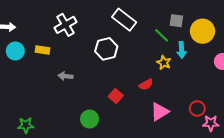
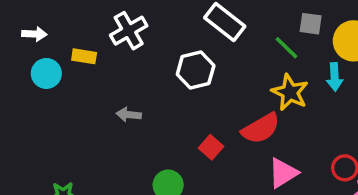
yellow rectangle: (42, 50) -> (84, 56), moved
cyan arrow: (182, 50) -> (335, 77), moved
yellow star: (164, 63) -> (290, 92), size x1.5
red semicircle: (146, 84) -> (261, 128), size x1.6

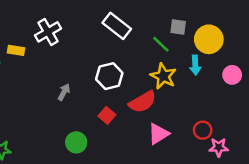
white hexagon: (196, 70) -> (109, 76), moved
gray arrow: (129, 115) -> (64, 92), moved, turned 112

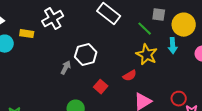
white hexagon: (109, 76) -> (86, 55), moved
red semicircle: (142, 102) -> (130, 76), size x0.6

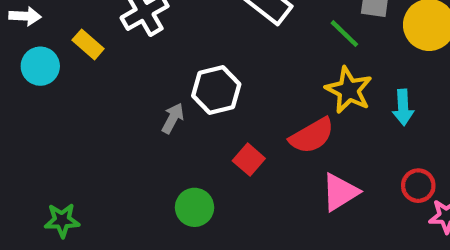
yellow rectangle: (27, 34) -> (88, 44), turned 32
cyan arrow: (173, 46) -> (403, 107), moved
red semicircle: (130, 76) -> (312, 136), size x1.5

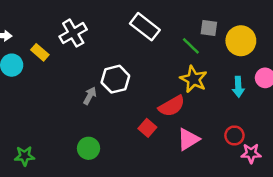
cyan arrow: (403, 107) -> (238, 87), moved
red square: (249, 160) -> (147, 128), moved
green circle: (195, 207) -> (89, 148), moved

